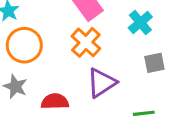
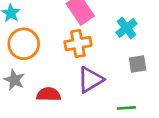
orange cross: (86, 42) -> (78, 44), turned 35

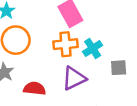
cyan cross: (127, 28) -> (93, 48), moved

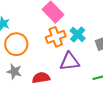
purple triangle: (74, 78) -> (69, 62), turned 35

